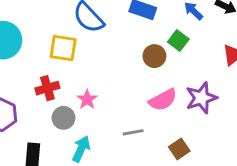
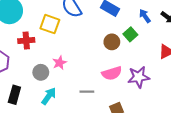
red cross: (47, 88) -> (26, 41), moved

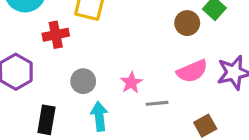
pink star: (60, 63) -> (131, 83), moved
cyan arrow: (49, 96) -> (99, 116), turned -36

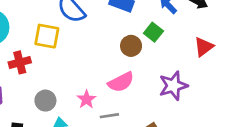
pink semicircle: (192, 71) -> (121, 82), moved

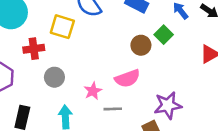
purple star: (173, 86) -> (168, 105), moved
gray circle: (45, 101) -> (54, 77), moved

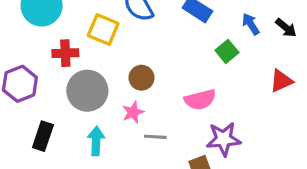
brown circle: (141, 45) -> (142, 78), moved
gray circle: (54, 77) -> (87, 91), size x1.6
pink semicircle: (127, 78) -> (200, 100), moved

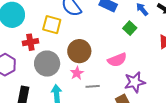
brown circle: (142, 78) -> (79, 51), size x1.5

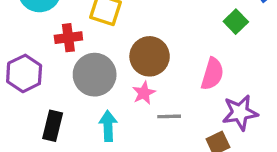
pink semicircle: (117, 60) -> (212, 74), turned -54

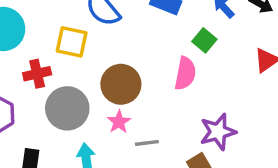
pink semicircle: (212, 74) -> (185, 73), moved

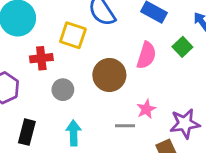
pink semicircle: (185, 73) -> (146, 55), moved
gray circle: (67, 108) -> (63, 90), size x0.6
pink star: (119, 122) -> (146, 109), moved

